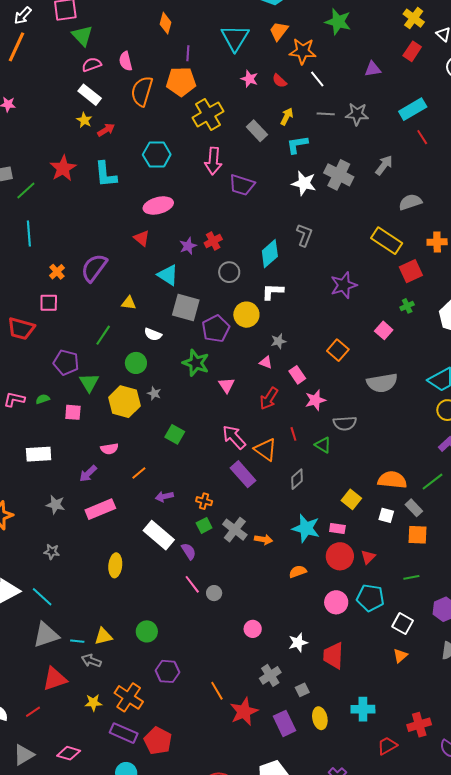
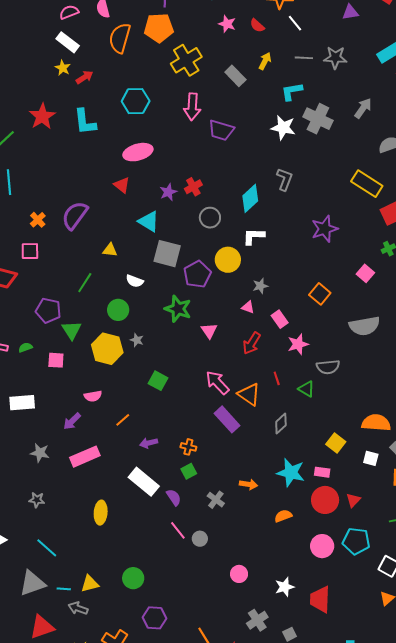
cyan L-shape: (297, 145) -> (292, 91), moved
gray cross: (235, 530) -> (216, 500), moved, size x0.7
cyan line: (42, 597) -> (47, 548), moved

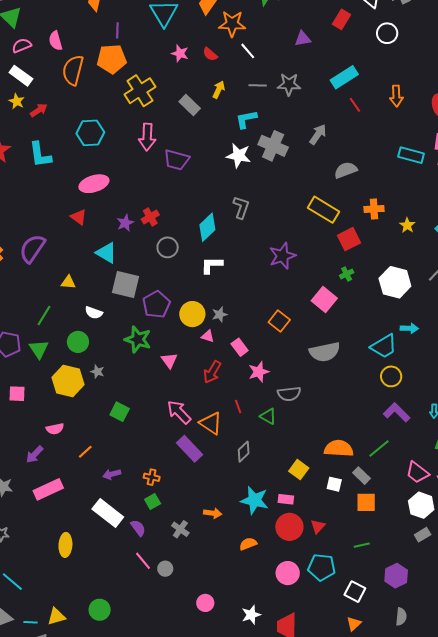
yellow circle: (228, 260) -> (192, 314), moved
pink square: (365, 273) -> (324, 299), size x1.4
green triangle: (72, 330) -> (39, 349), moved

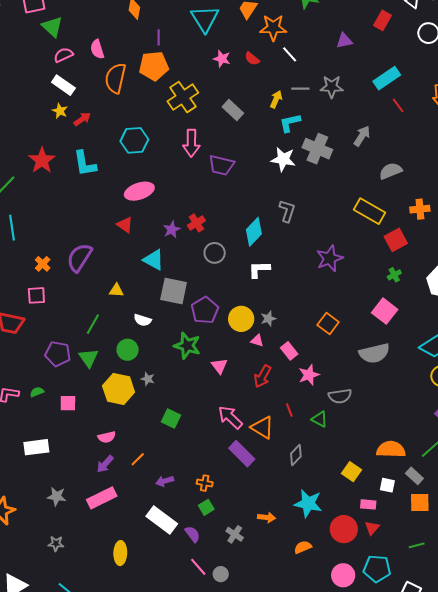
yellow arrow: (219, 90) -> (276, 99), moved
pink square: (324, 299) -> (385, 311), moved
purple arrow: (35, 454) -> (105, 464), moved
pink rectangle: (286, 499) -> (368, 504), moved

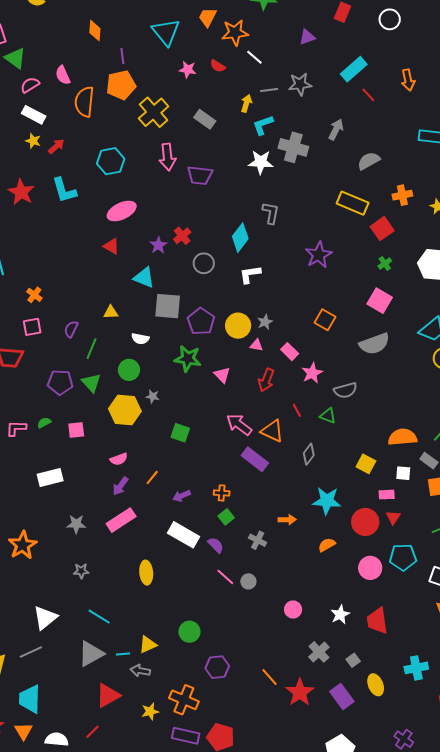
purple semicircle: (79, 258) -> (71, 329), moved, size x0.6

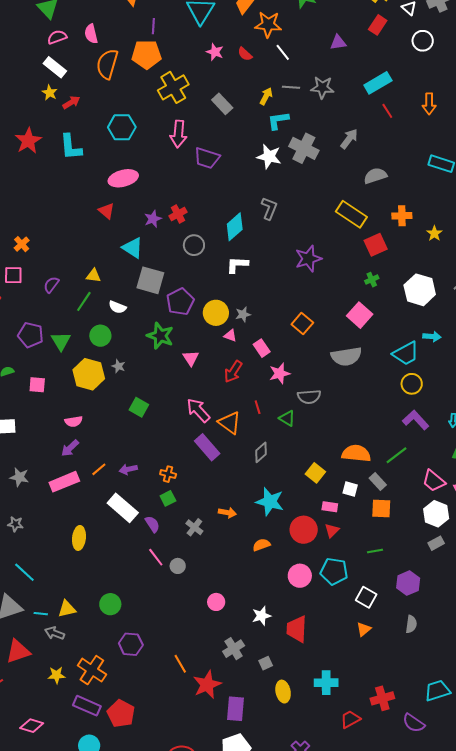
green line: (92, 349) -> (84, 301), moved
orange line: (152, 477) -> (99, 469), moved
purple rectangle: (342, 696) -> (235, 709), moved, turned 30

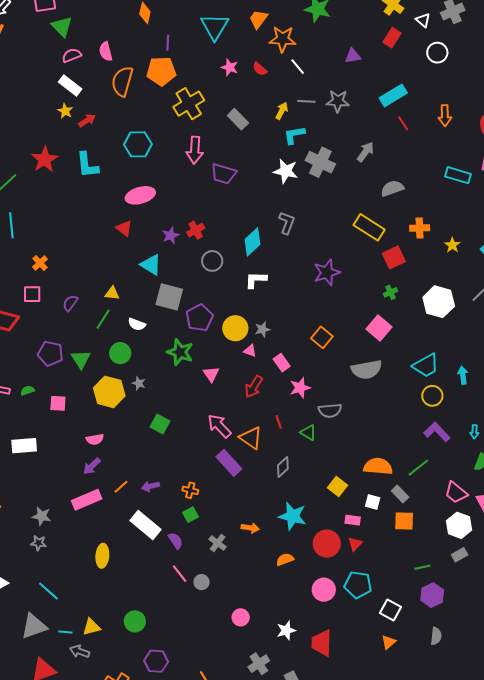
cyan arrow: (432, 337) -> (463, 375), moved, turned -102
gray star: (19, 477) -> (42, 516), moved
green line: (375, 551) -> (422, 567), moved

